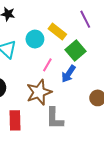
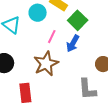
gray L-shape: (54, 118) -> (87, 89), moved

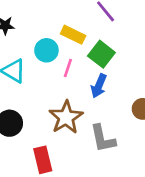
pink line: (52, 37) -> (68, 68), moved
gray L-shape: (87, 89) -> (103, 139), moved

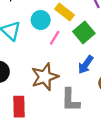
blue arrow: (99, 86) -> (86, 65), moved

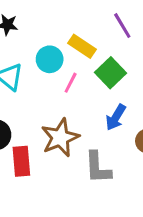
red rectangle: (19, 107) -> (21, 161), moved

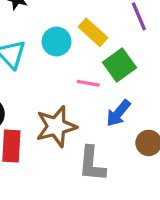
pink line: (71, 83) -> (88, 83), moved, turned 65

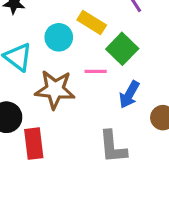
brown star: (56, 126) -> (55, 89), moved, turned 30

